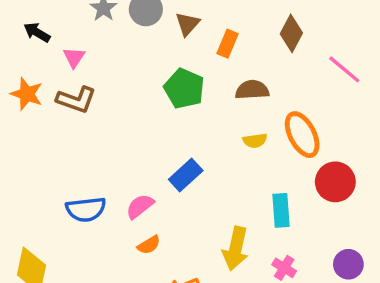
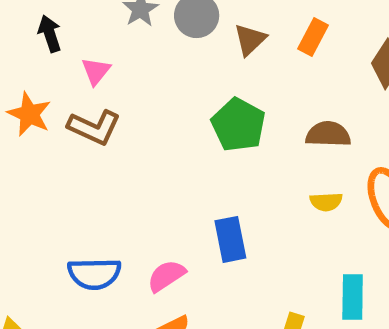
black arrow: (37, 32) -> (50, 34), turned 36
orange rectangle: (228, 44) -> (313, 37), moved
blue rectangle: (186, 175) -> (230, 239), turned -64

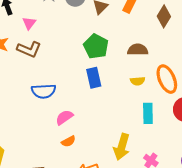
blue rectangle: (230, 239) -> (94, 78), moved
blue semicircle: (94, 274) -> (44, 91), moved
cyan rectangle: (353, 297) -> (148, 113), moved

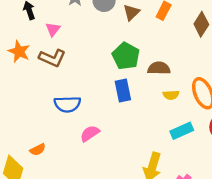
brown semicircle: (138, 50) -> (159, 68), moved
cyan rectangle: (148, 113) -> (182, 131), turned 66
orange semicircle: (68, 141) -> (38, 150), moved

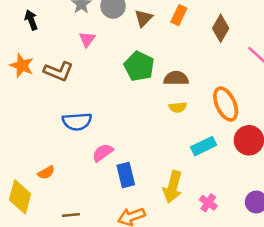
pink triangle: (53, 29) -> (87, 39), moved
blue rectangle: (123, 90) -> (126, 175), moved
yellow semicircle: (171, 95) -> (178, 107), moved

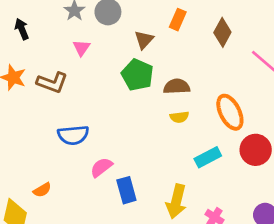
brown triangle: (144, 18) -> (144, 40), moved

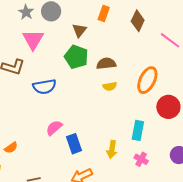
pink triangle: (81, 48) -> (33, 40), size x1.6
orange ellipse: (230, 112) -> (147, 80), turned 56
blue semicircle: (73, 135) -> (44, 87), moved
cyan rectangle: (208, 157) -> (138, 130), moved, turned -48
yellow arrow: (176, 201) -> (112, 149), size x0.7

